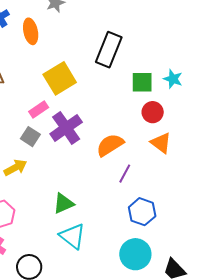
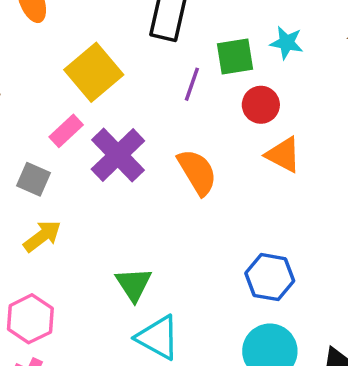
gray square: (30, 137) -> (34, 179), moved
orange semicircle: (110, 145) -> (197, 172), turned 100
purple line: (125, 174) -> (192, 84), moved
green triangle: (63, 203) -> (134, 284), turned -30

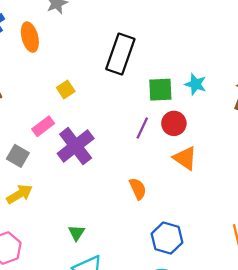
yellow square: (94, 72) -> (66, 90), size x0.5
purple line: (192, 84) -> (142, 128), moved
orange semicircle: (197, 172) -> (138, 189), moved, size x0.7
green triangle: (134, 284) -> (76, 233), size x0.7

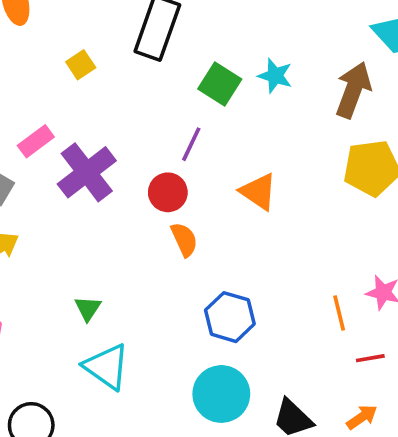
yellow square: (66, 90) -> (81, 65), moved
green square: (160, 90) -> (220, 84), turned 35
red circle: (174, 123) -> (168, 192), moved

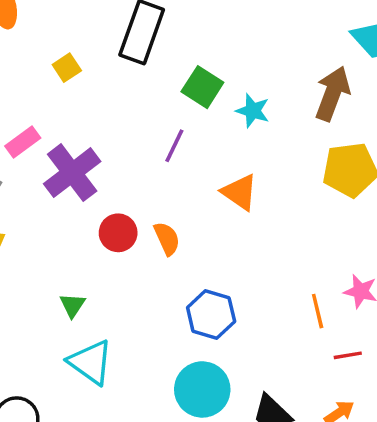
cyan star: (275, 76) -> (253, 111), moved
red circle: (168, 192) -> (118, 233), moved

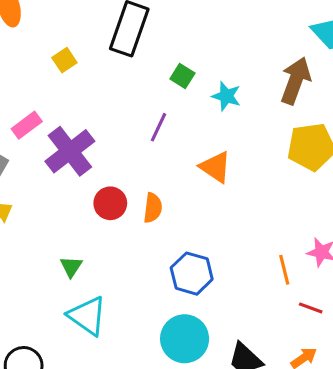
green square: (202, 87) -> (182, 76), size x0.7
orange semicircle: (167, 239) -> (153, 208), turned 32
red line: (348, 355) -> (311, 308), turned 30

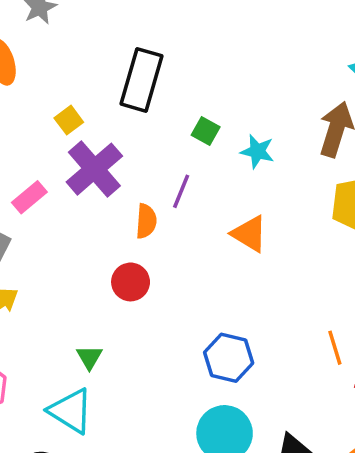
purple cross: (70, 151) -> (94, 169), moved
orange semicircle: (153, 208) -> (146, 221), moved
cyan triangle: (87, 316) -> (71, 411), moved

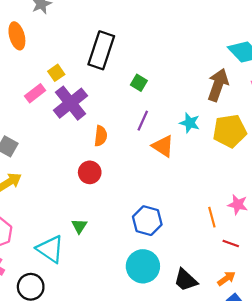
cyan star: (257, 151) -> (190, 123), moved
purple line: (181, 191) -> (143, 121), moved
pink rectangle: (29, 197) -> (35, 93), moved
green triangle: (89, 357) -> (79, 226), moved

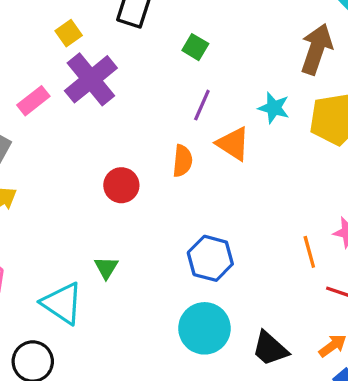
pink rectangle: (35, 93) -> (33, 101), moved
orange semicircle: (101, 136) -> (182, 161), moved

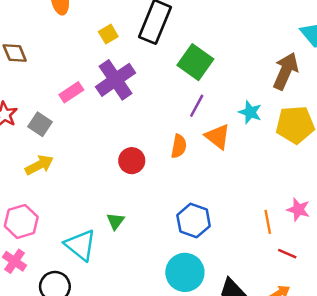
yellow square: (69, 33) -> (108, 34), moved
green square: (195, 47) -> (195, 62), size x1.8

